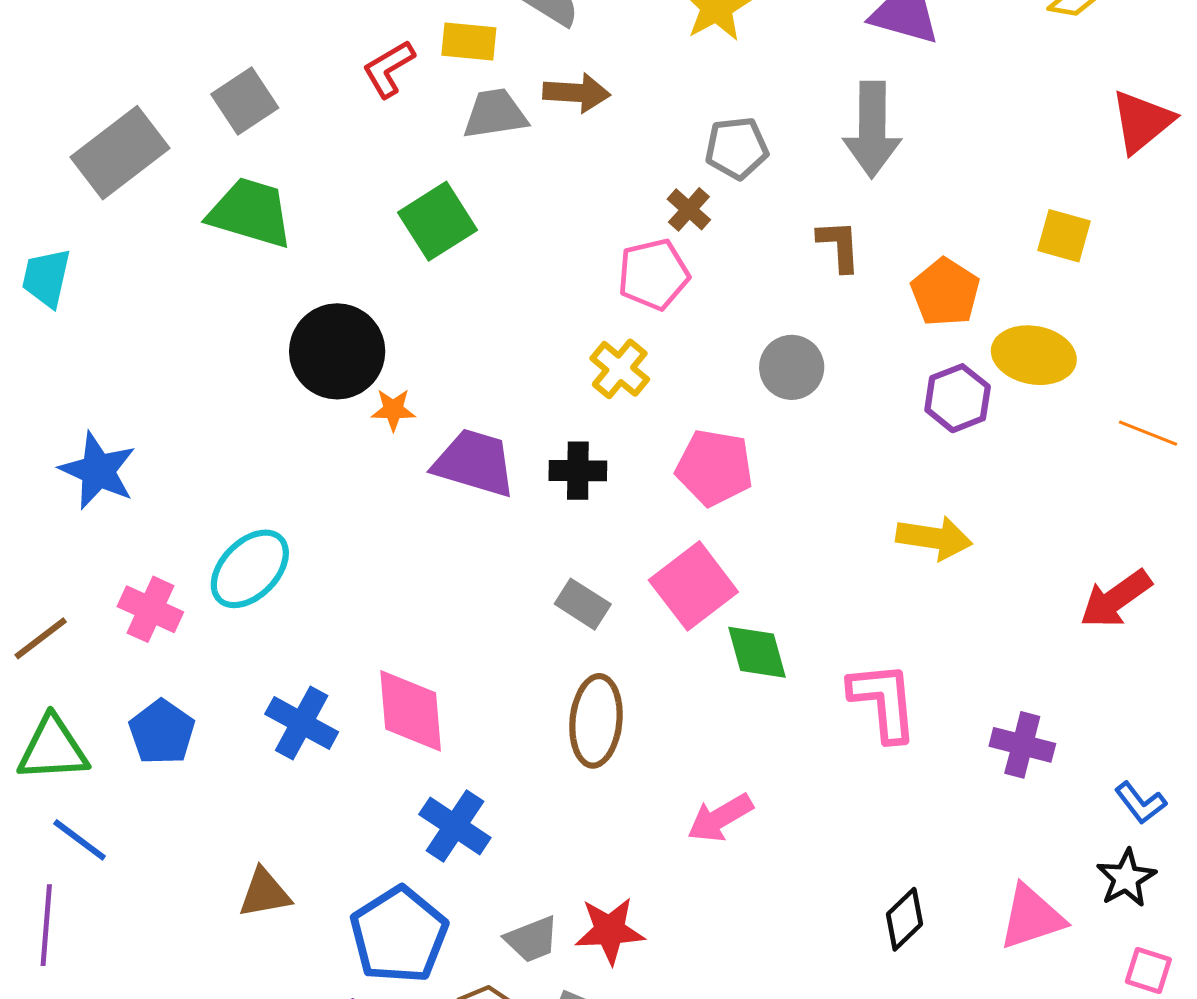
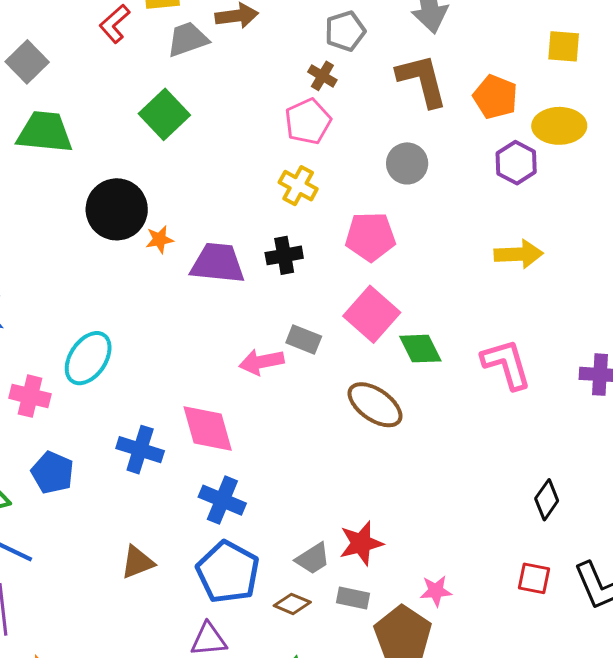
brown L-shape: (839, 246) -> (422, 80), size x1.6
brown ellipse: (596, 721) -> (375, 405), moved, turned -50
pink arrow: (720, 818) -> (262, 362), moved, turned 30
blue cross: (455, 826) -> (222, 500), moved

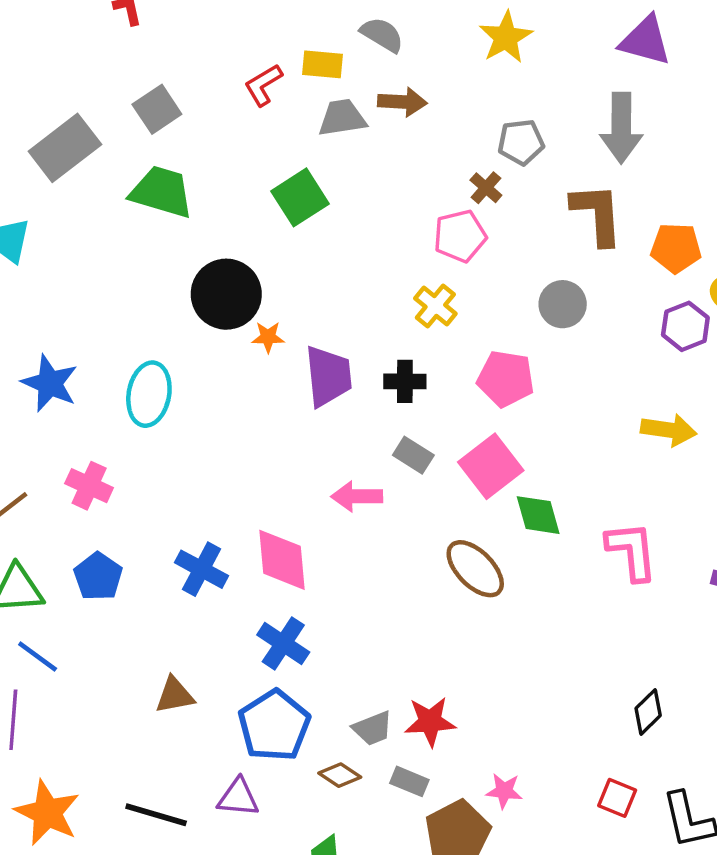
orange pentagon: (495, 97) -> (676, 248), turned -30
purple trapezoid: (218, 263) -> (328, 376), turned 68
gray rectangle: (304, 339) -> (413, 455), moved
cyan ellipse: (88, 358) -> (149, 394), moved, turned -34

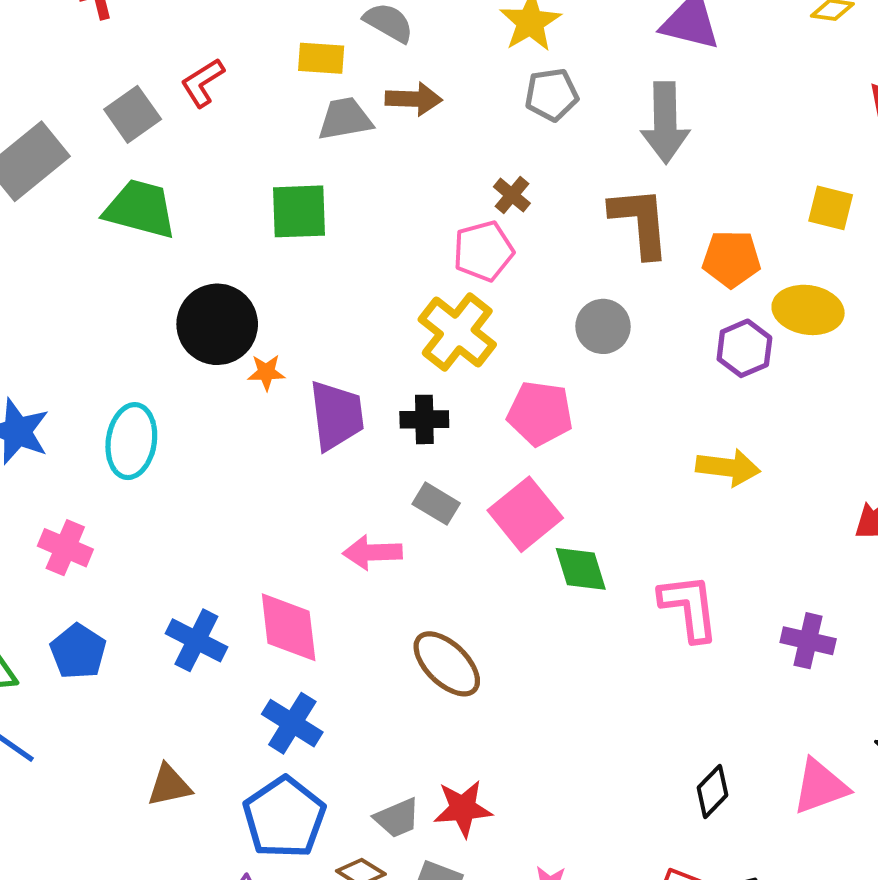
red L-shape: (263, 85) -> (203, 83), moved
gray pentagon: (521, 142) -> (552, 95), moved
green square: (300, 197) -> (299, 211), turned 32
yellow cross: (435, 306) -> (457, 332), size x1.5
brown ellipse: (475, 569) -> (447, 664), moved

